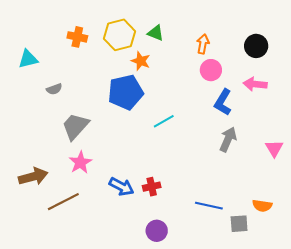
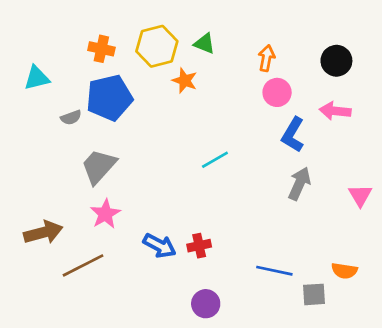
blue pentagon: (126, 92) -> (109, 98), moved

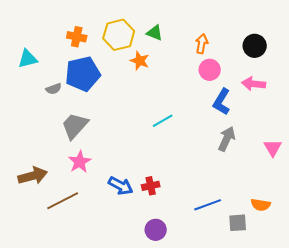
blue line: (274, 271) -> (208, 205), turned -32

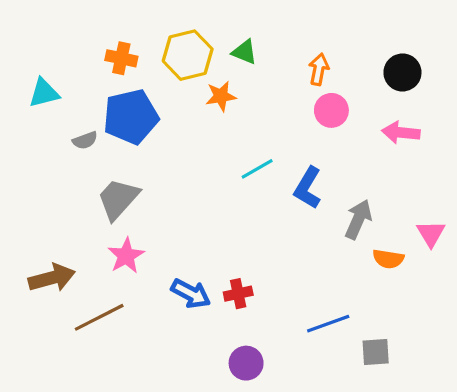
orange star: (140, 61) -> (221, 96), turned -30
blue L-shape: (222, 102) -> (308, 188), moved
cyan line: (163, 121) -> (257, 169), moved
orange semicircle: (261, 205) -> (388, 259), moved

